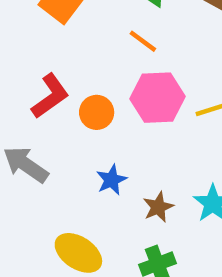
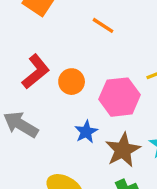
pink hexagon: (157, 98) -> (120, 97), moved
brown star: (158, 207) -> (123, 150), size x1.5

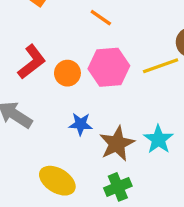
pink hexagon: (120, 97) -> (109, 67), moved
blue star: (86, 132) -> (81, 124), turned 30

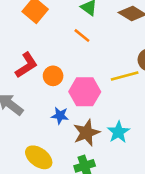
pink hexagon: (109, 67) -> (85, 92), moved

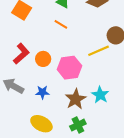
blue star: (60, 116) -> (42, 92), moved

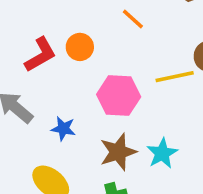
orange line: (61, 24) -> (133, 19), moved
orange circle: (43, 59) -> (80, 47), moved

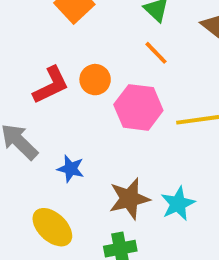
pink hexagon: (119, 96) -> (138, 107), moved

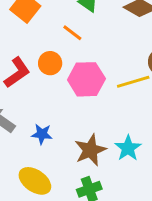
orange line: (156, 53) -> (72, 33), moved

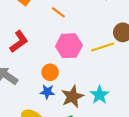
orange circle: (50, 63) -> (50, 72), moved
blue star: (42, 134) -> (47, 92), moved

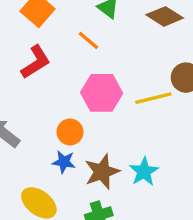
red L-shape: (19, 42) -> (36, 62), moved

